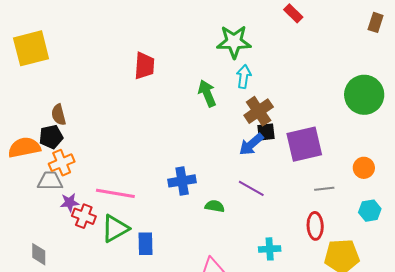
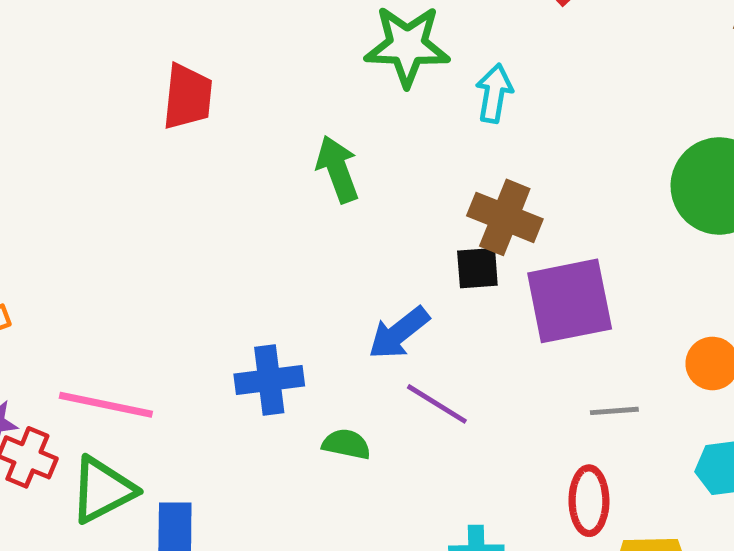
cyan arrow: (244, 76) -> (494, 93), moved
brown cross: (259, 111) -> (505, 217), moved, turned -36
blue arrow: (251, 144) -> (399, 333), moved

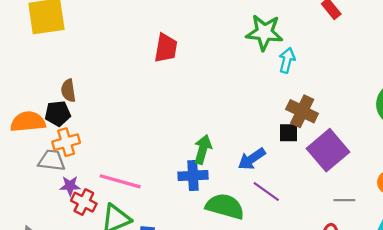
cyan arrow: (494, 93) -> (287, 60), moved
green arrow: (338, 169) -> (203, 149), moved, turned 32
purple square: (570, 301) -> (328, 150), turned -33
green semicircle: (346, 444) -> (225, 206), size x1.8

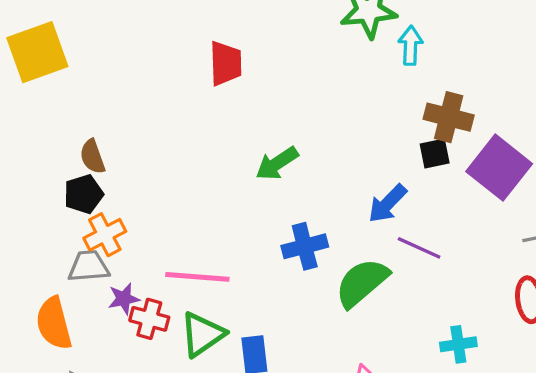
orange semicircle: (28, 122) -> (54, 323), moved, turned -88
green arrow: (203, 149) -> (277, 163), moved, turned -128
green semicircle: (225, 206) -> (362, 283), turned -45

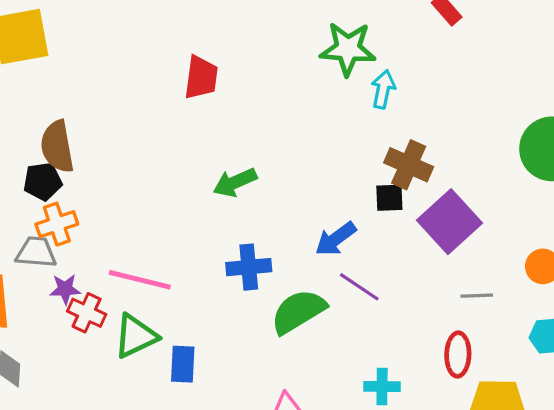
brown semicircle: (92, 157) -> (57, 147), size x1.5

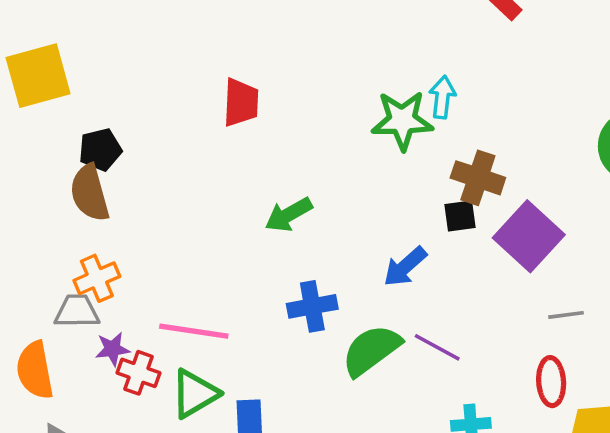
green star: (348, 49) -> (402, 120), moved
black pentagon: (43, 181) -> (100, 150), moved
purple line: (359, 287) -> (437, 347), moved

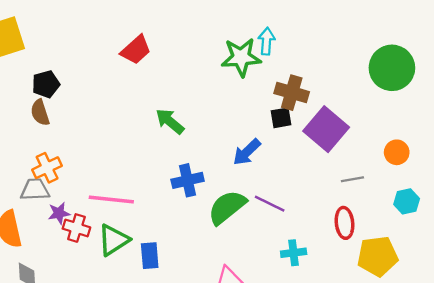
red trapezoid: (241, 102) -> (136, 50), turned 48
brown semicircle: (90, 193) -> (40, 113), size x0.7
green arrow: (289, 215) -> (170, 121), turned 72

